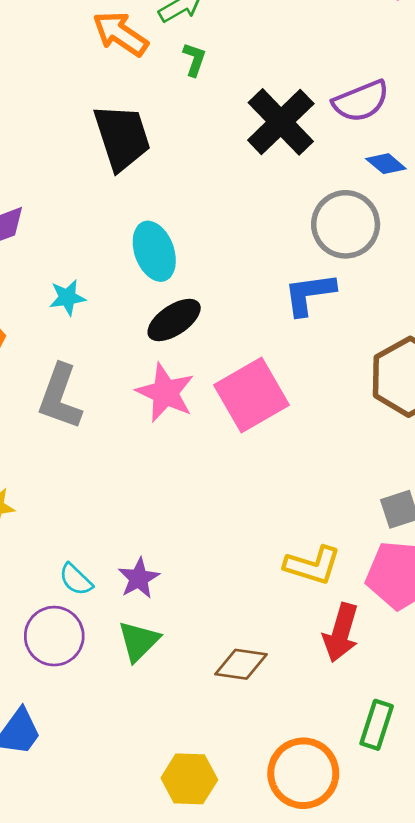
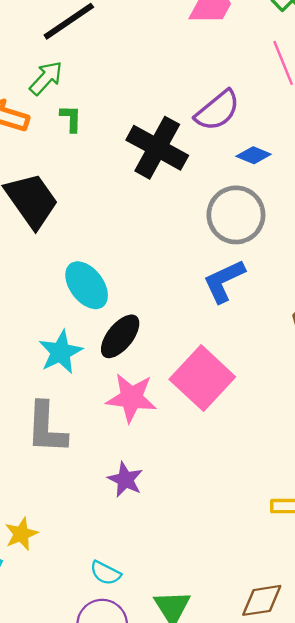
cyan star: (67, 298) -> (61, 352), moved, size x1.4
purple star: (139, 578) -> (125, 480), moved

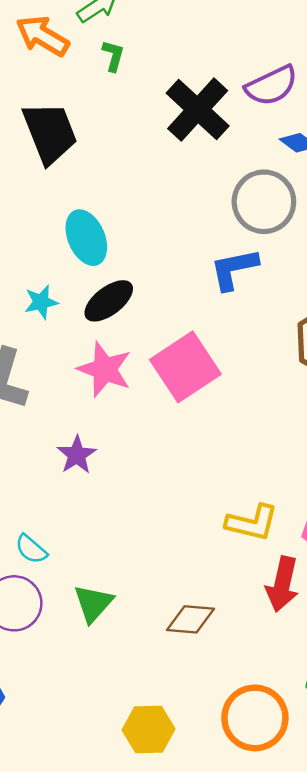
cyan star: (61, 352) -> (41, 302), size x0.7

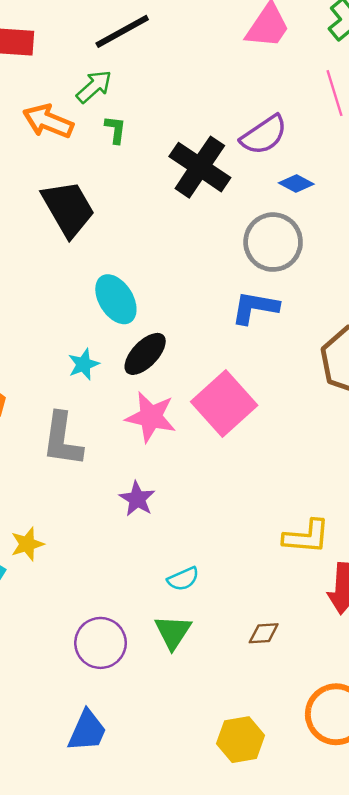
blue L-shape: (234, 269) -> (255, 308), turned 30
cyan semicircle: (31, 549) -> (183, 579), moved, turned -56
brown diamond: (191, 619) -> (264, 633), size x0.7

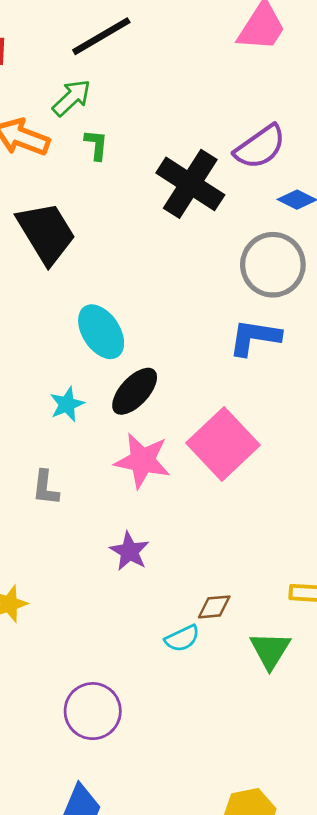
gray L-shape: (62, 439) -> (46, 488), size x0.6
green triangle: (173, 632) -> (270, 650), moved
brown diamond: (264, 633) -> (214, 607), moved

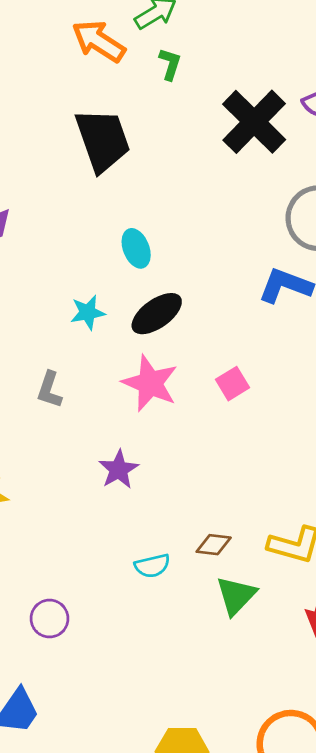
cyan ellipse: (101, 332) -> (136, 248), size x0.7
pink square: (223, 444) -> (232, 384), size x0.5
brown diamond: (214, 607) -> (214, 545), moved
purple circle: (93, 711) -> (49, 619), size x0.7

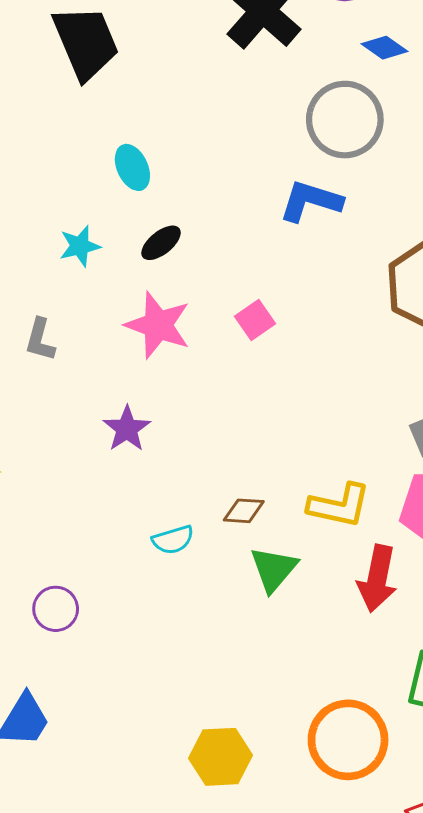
black ellipse: (157, 314) -> (161, 243), size x0.7

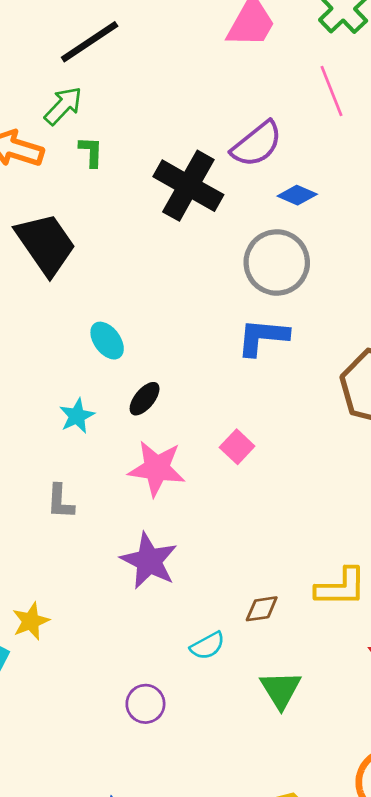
purple star: (127, 429) -> (149, 561), size x1.4
green triangle: (274, 569) -> (281, 690), moved
purple circle: (56, 609) -> (145, 704), moved

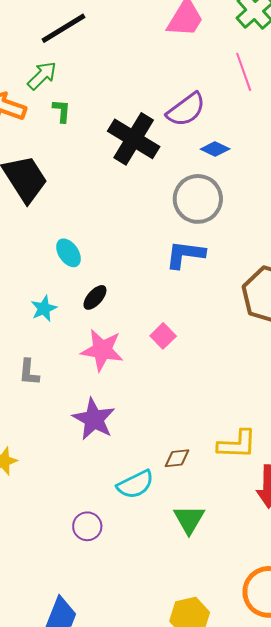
cyan semicircle: (208, 646) -> (135, 484), size x1.4

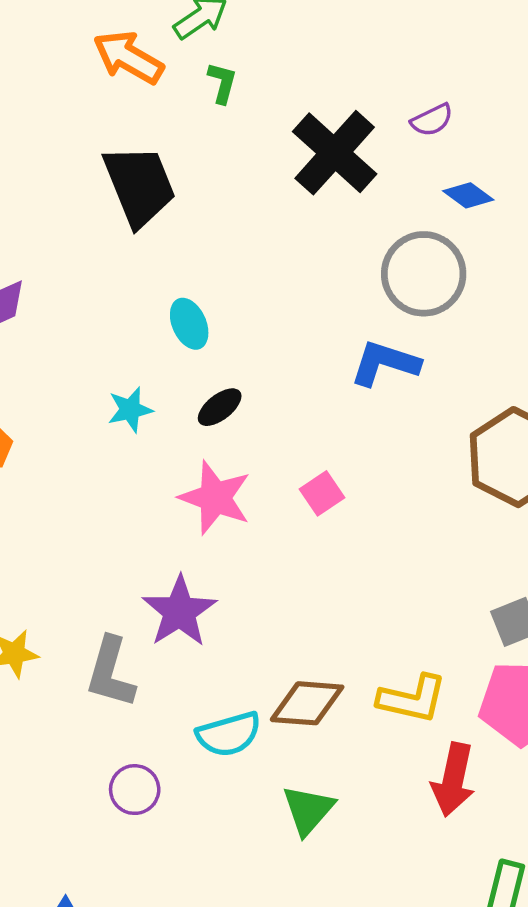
purple semicircle: (186, 110) -> (432, 120), size x0.6
gray L-shape: (29, 372) -> (111, 672), moved, size x1.5
brown diamond: (177, 458) -> (307, 703), size x1.6

